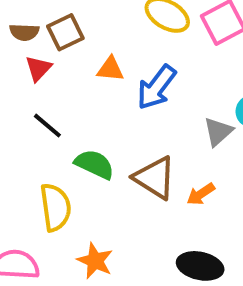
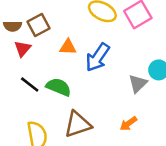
green semicircle: (94, 164) -> (59, 87), moved
brown triangle: (155, 178) -> (78, 124), moved, turned -48

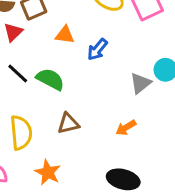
blue arrow: (98, 57) -> (97, 49), size x0.7
brown triangle: (78, 124) -> (68, 123), size x0.7

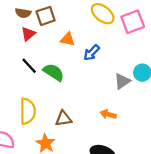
brown triangle: (68, 123) -> (63, 119), moved
orange arrow: (126, 128) -> (108, 114), turned 42

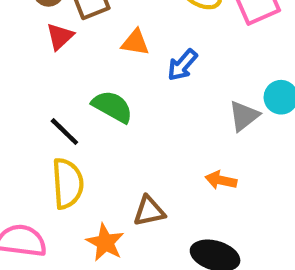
black line: (29, 66) -> (64, 132), moved
brown triangle: (63, 119) -> (149, 211), moved

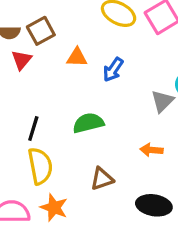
green semicircle: (112, 107) -> (88, 123), moved, turned -36
black line: (64, 132) -> (33, 129), turned 70
orange star: (105, 243) -> (54, 208), moved

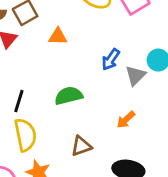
blue arrow: (113, 70) -> (111, 59), moved
orange arrow: (151, 150) -> (126, 120), turned -48

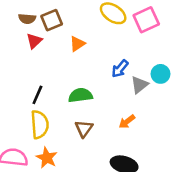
orange triangle: (58, 36) -> (77, 44), turned -42
brown triangle: (81, 146) -> (84, 129), moved, turned -42

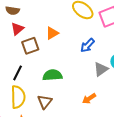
brown square: (52, 20) -> (30, 46), moved
blue arrow: (120, 69) -> (87, 45), moved
brown triangle: (84, 129) -> (45, 102), moved

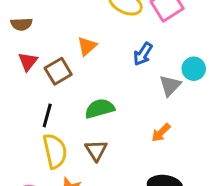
red triangle: (17, 29) -> (28, 62), moved

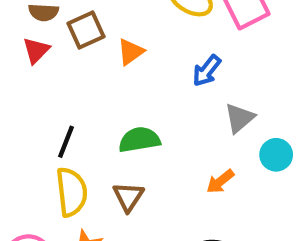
red triangle: (28, 62) -> (36, 50), moved
cyan circle: (194, 69) -> (276, 155), moved
brown square: (58, 71) -> (86, 30), moved

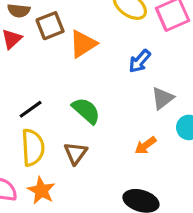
orange triangle: (131, 52) -> (83, 44), size x1.4
green semicircle: (139, 140) -> (86, 111), turned 48
black line: (66, 142) -> (31, 109), turned 30

